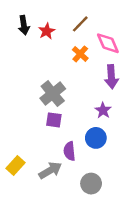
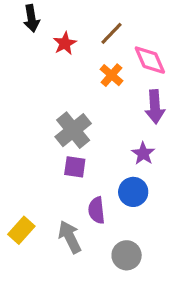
black arrow: (24, 25) -> (31, 18), moved
gray arrow: (50, 170) -> (70, 237), turned -85

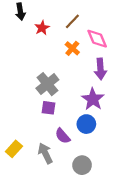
purple star: (143, 154) -> (93, 99), size x1.5
purple semicircle: (96, 210) -> (63, 136), turned -35

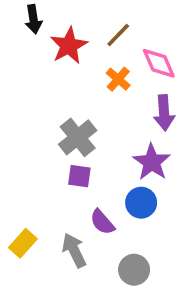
red star: (42, 28) -> (69, 46), size x1.5

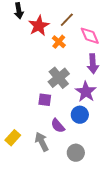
orange cross: (118, 79) -> (59, 42), moved
gray cross: (78, 137) -> (59, 78), moved

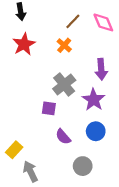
red star: (39, 26) -> (24, 44), moved
pink diamond: (90, 36) -> (103, 22), moved
blue circle: (80, 115) -> (96, 131), moved
gray arrow: (42, 142) -> (30, 171), moved

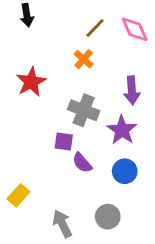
red star: (24, 44) -> (31, 82), moved
gray cross: (64, 84) -> (84, 110), turned -30
purple semicircle: (63, 137) -> (82, 163), moved
gray arrow: (30, 171) -> (62, 224), moved

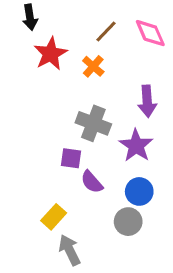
red star: (31, 82) -> (51, 54), moved
yellow rectangle: (18, 195) -> (54, 217), moved
gray circle: (108, 217) -> (128, 222), moved

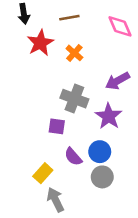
brown line: (106, 31) -> (69, 18), moved, turned 36
purple arrow: (147, 101) -> (117, 81), turned 65
purple semicircle: (92, 182) -> (73, 157), moved
blue circle: (139, 191) -> (100, 152), moved

